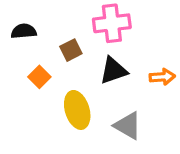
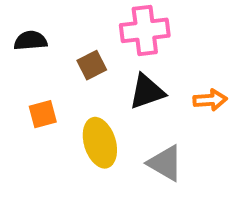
orange square: (39, 77) -> (43, 114), moved, turned 30

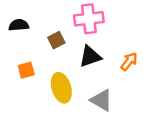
orange arrow: (210, 100) -> (129, 61), turned -48

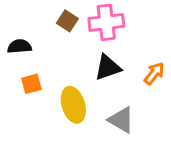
black semicircle: (19, 25) -> (19, 46), moved
brown square: (56, 40) -> (67, 21), moved, turned -30

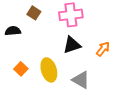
brown square: (67, 21) -> (34, 13), moved
orange square: (31, 84) -> (21, 69), moved, turned -32

